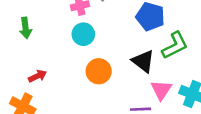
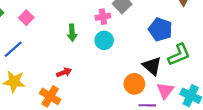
green arrow: (26, 28) -> (72, 33), moved
orange circle: (99, 71) -> (134, 84), moved

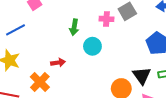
cyan circle: (104, 40) -> (92, 46), moved

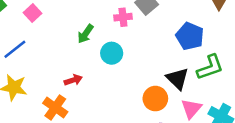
green arrow: (74, 27) -> (85, 34), turned 35

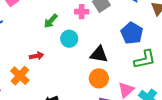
black triangle: (177, 79) -> (99, 54), moved, turned -42

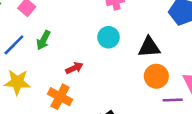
green arrow: (51, 21) -> (43, 40), moved

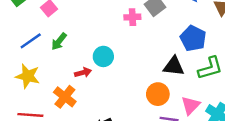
cyan circle: (108, 37) -> (103, 56), moved
black triangle: (149, 47) -> (174, 66), moved

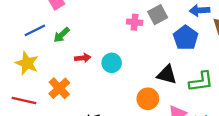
blue pentagon: (193, 38) -> (186, 38), moved
cyan circle: (103, 56) -> (112, 63), moved
red arrow: (83, 73) -> (83, 58), moved

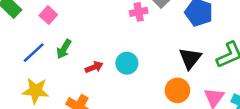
black triangle: (167, 75) -> (190, 58), turned -50

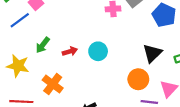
green arrow: (64, 49) -> (43, 45), moved
blue line: (34, 53) -> (20, 20), moved

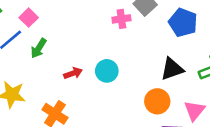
green arrow: (43, 45) -> (39, 48), moved
black triangle: (152, 53) -> (172, 69), turned 30

